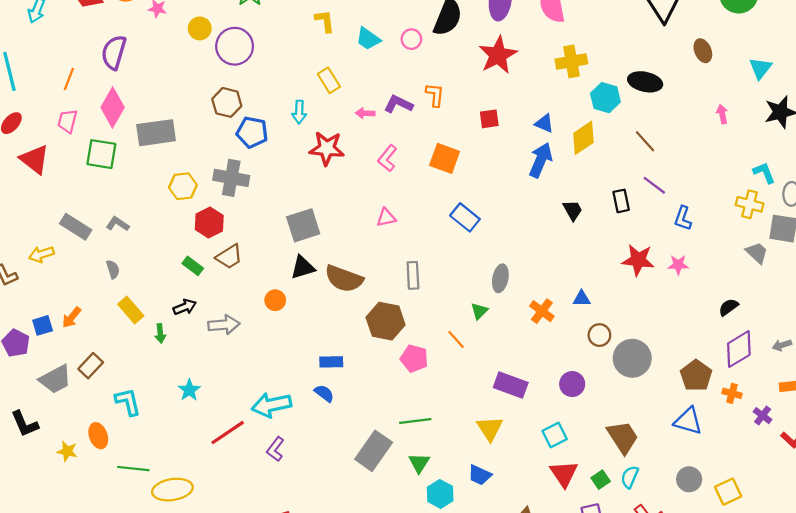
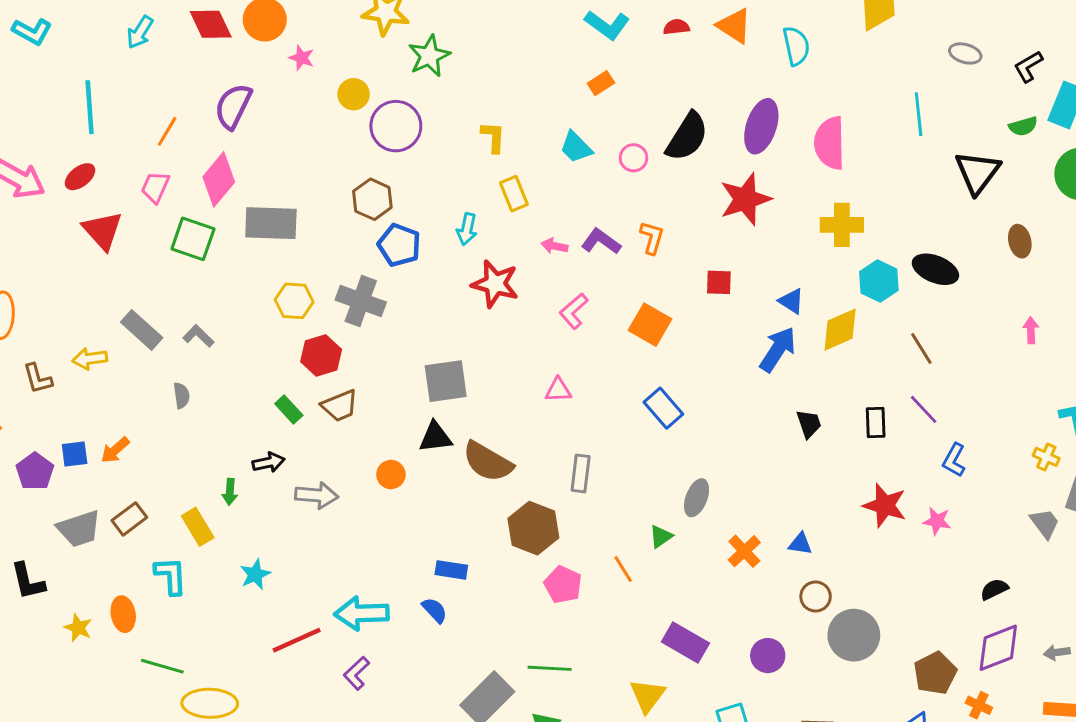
yellow L-shape: (325, 21) -> (493, 137), moved
yellow cross: (750, 204) -> (1046, 457), size x0.7
yellow rectangle: (131, 310) -> (198, 527), moved

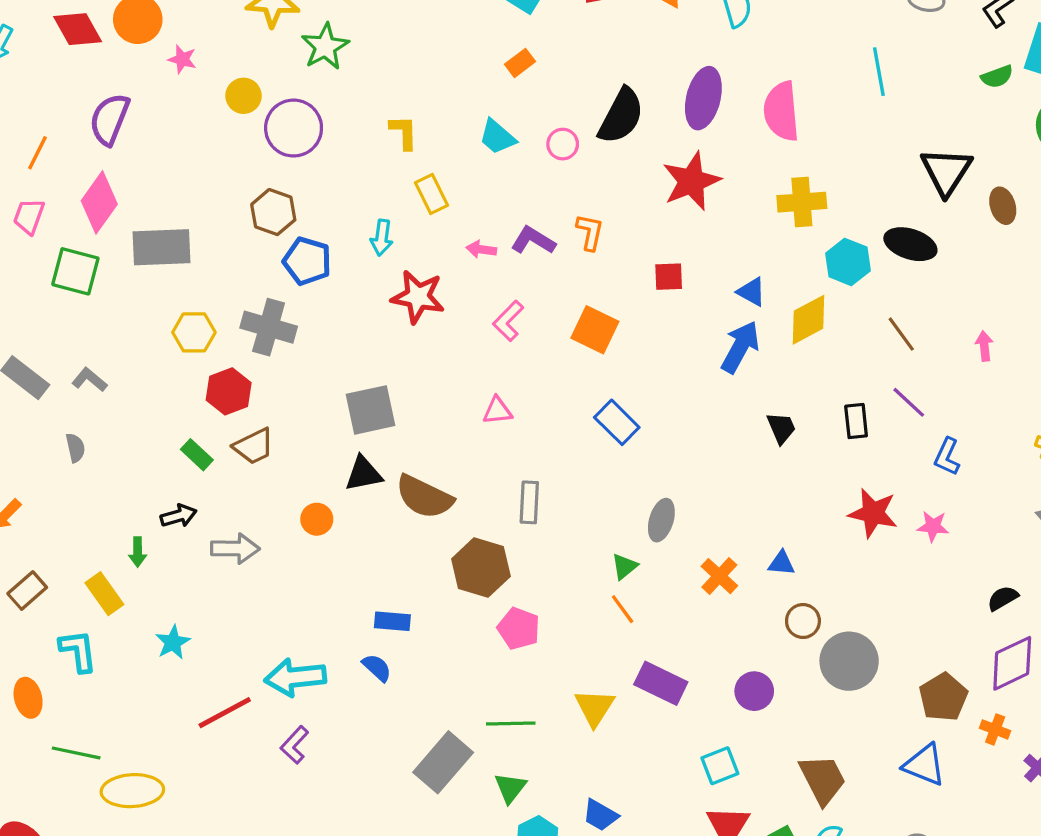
black triangle: (977, 172) -> (946, 171), moved
pink arrow: (1031, 330) -> (984, 346), moved
orange line: (623, 569) -> (623, 609), moved
yellow triangle: (647, 696) -> (595, 707), moved

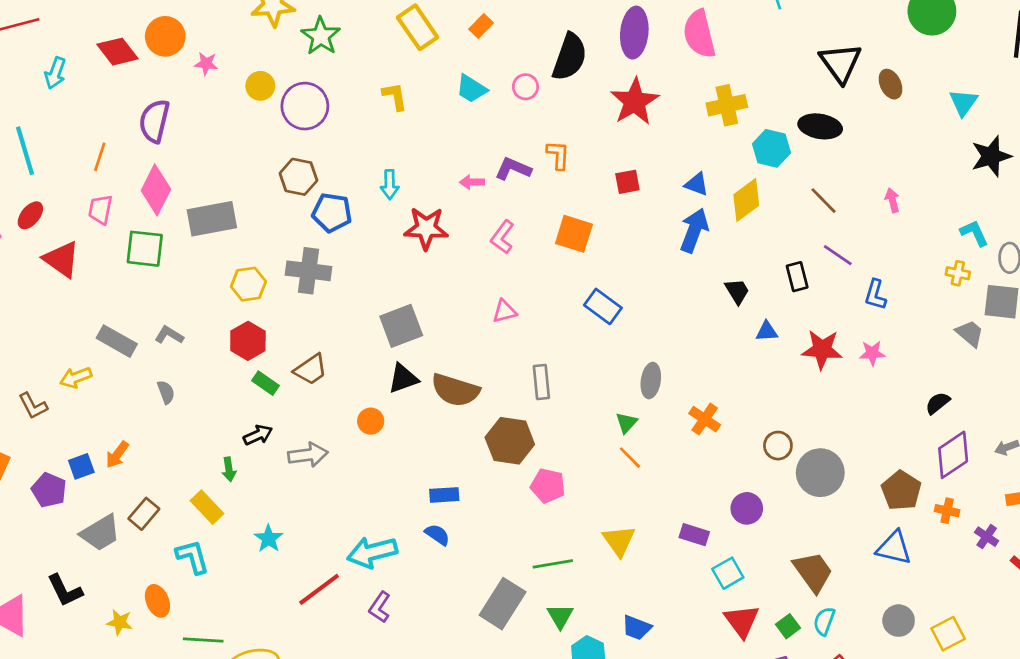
yellow rectangle: (431, 194) -> (418, 27), moved, size x1.4
red hexagon: (229, 391) -> (248, 341), moved
blue triangle: (781, 563) -> (767, 331), moved
purple rectangle: (661, 683) -> (694, 535), moved, size x0.7

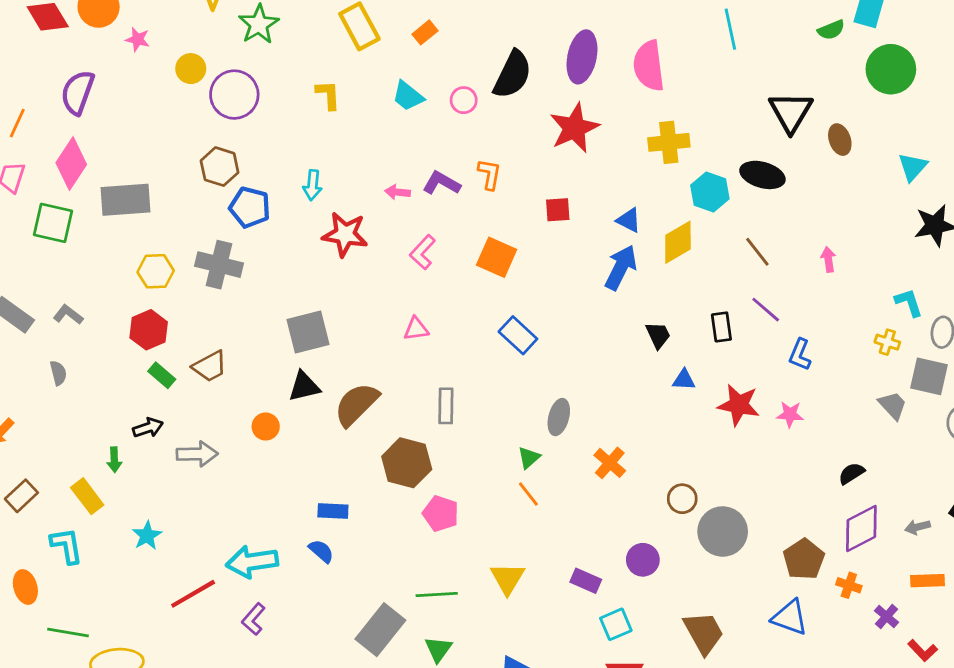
brown semicircle: (455, 390) -> (356, 404), turned 111

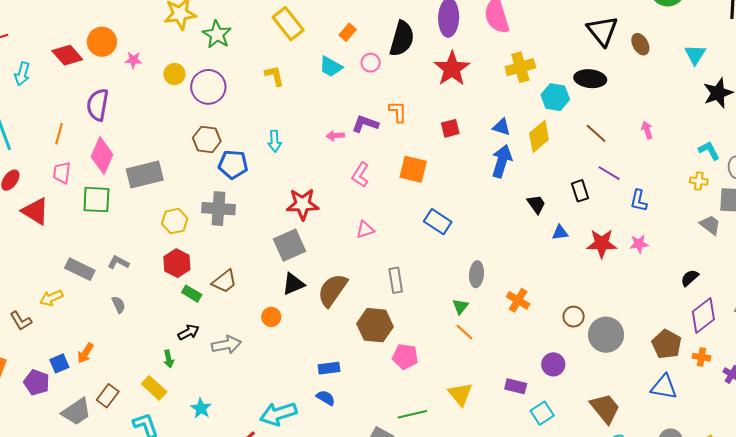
orange rectangle: (425, 32) -> (348, 32), moved
red star: (345, 234) -> (303, 204), moved

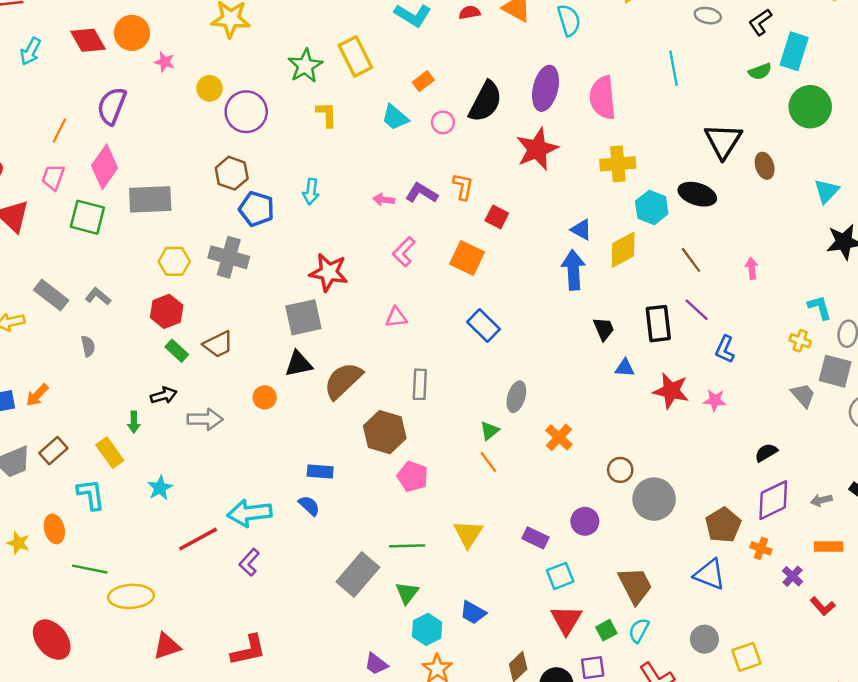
green star: (217, 34) -> (305, 66), moved
red square: (450, 128) -> (497, 217), moved, turned 30
blue arrow: (502, 161) -> (573, 270), turned -32
black rectangle: (580, 191) -> (658, 324), size x1.4

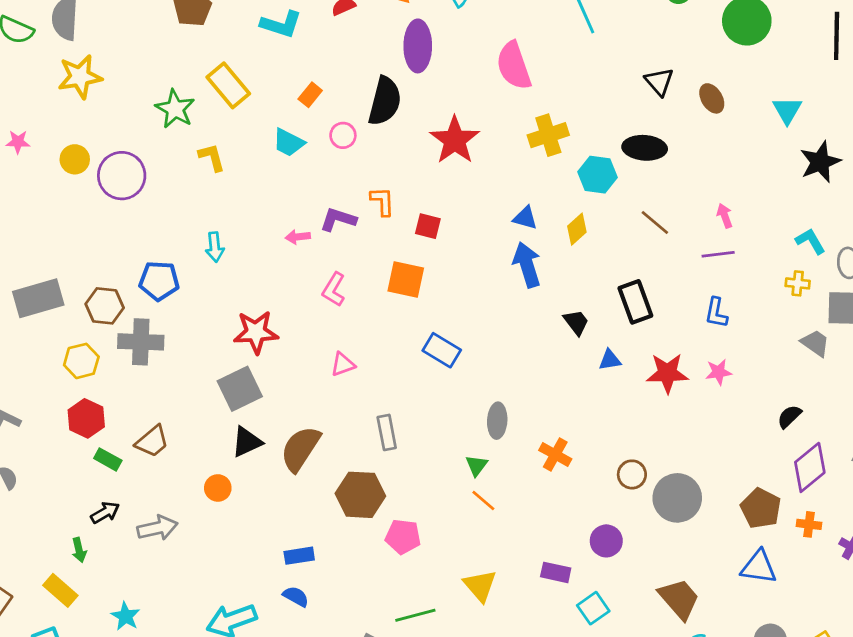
purple ellipse: (545, 88) -> (418, 46), moved
black triangle: (723, 141) -> (659, 82), size x0.7
brown hexagon: (232, 173) -> (105, 306), moved
yellow diamond: (623, 250) -> (577, 229), size x0.7
purple line: (697, 310) -> (718, 254), moved, turned -36

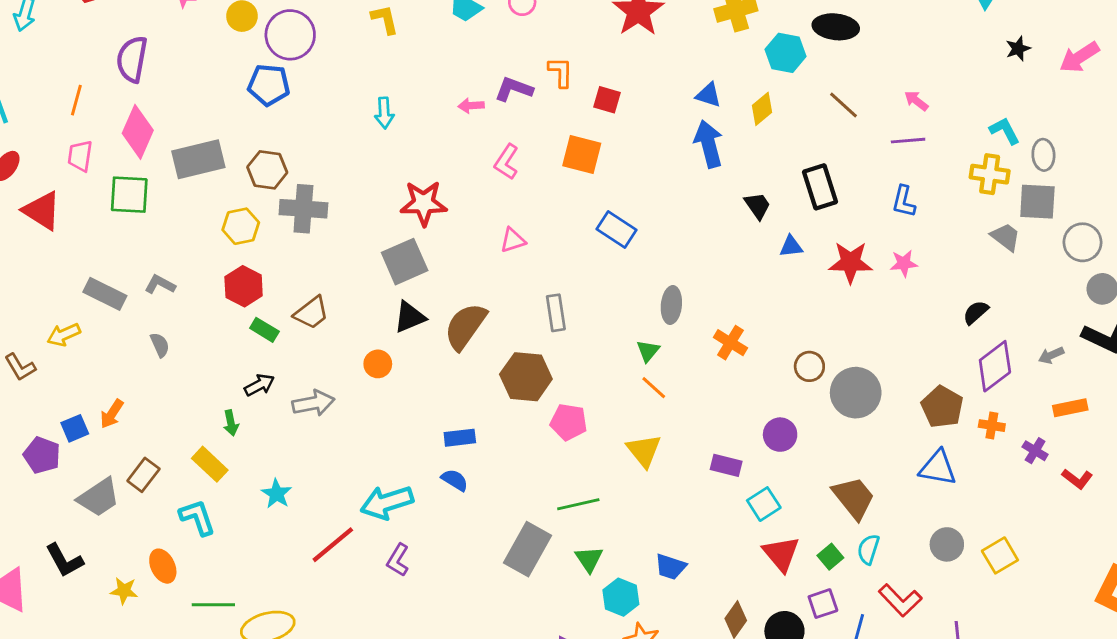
black star: (820, 162) -> (1018, 49), size x0.6
pink arrow: (725, 216) -> (916, 101), turned -35
blue pentagon: (159, 281) -> (269, 85), moved
yellow cross: (798, 283) -> (990, 174), size x1.5
yellow triangle: (480, 586) -> (644, 451), moved

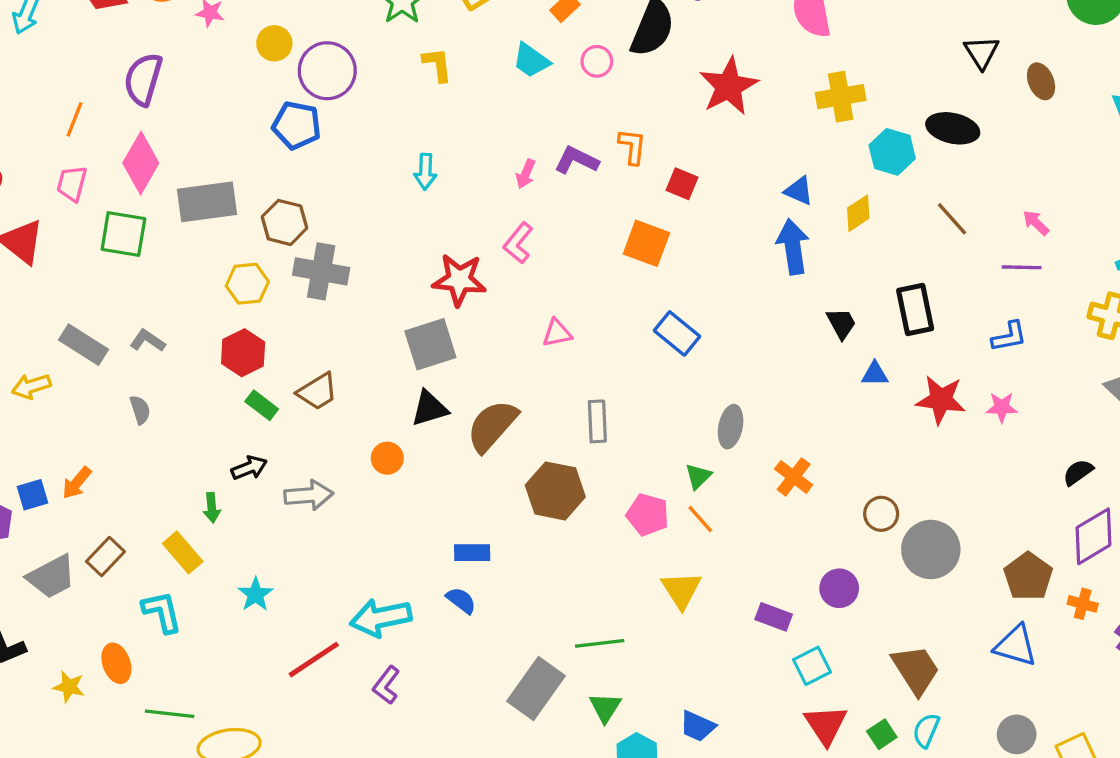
pink arrow: (471, 106) -> (526, 174), turned -70
pink L-shape: (506, 162) -> (518, 243), moved
blue L-shape: (904, 201) -> (1009, 337), turned -120
pink pentagon: (569, 422) -> (648, 515), moved

